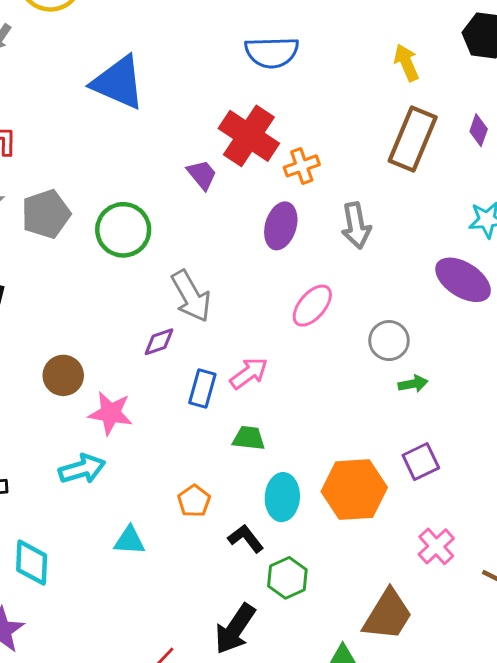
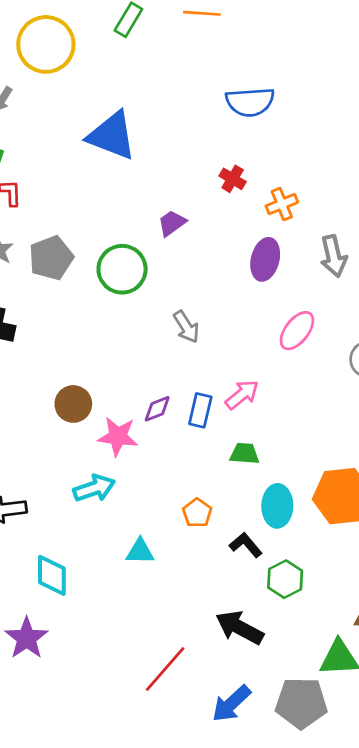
red cross: (249, 136) -> (233, 179), size x0.5
purple trapezoid: (202, 175) -> (172, 223), moved, turned -84
gray arrow: (191, 296) -> (186, 327), size x0.7
purple diamond: (159, 342) -> (157, 409), moved
black arrow: (235, 629) -> (240, 628), turned 87

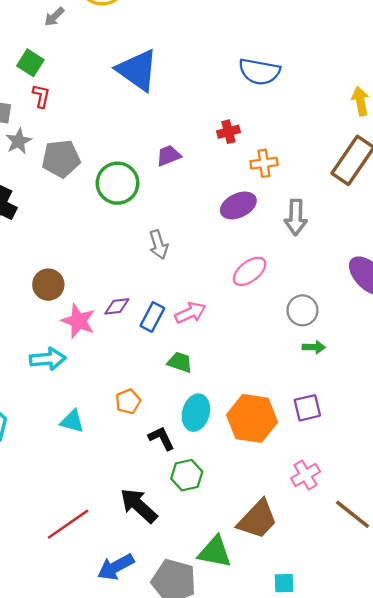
red cross: (233, 179) -> (228, 132), turned 30
purple ellipse: (265, 259) -> (238, 205), turned 36

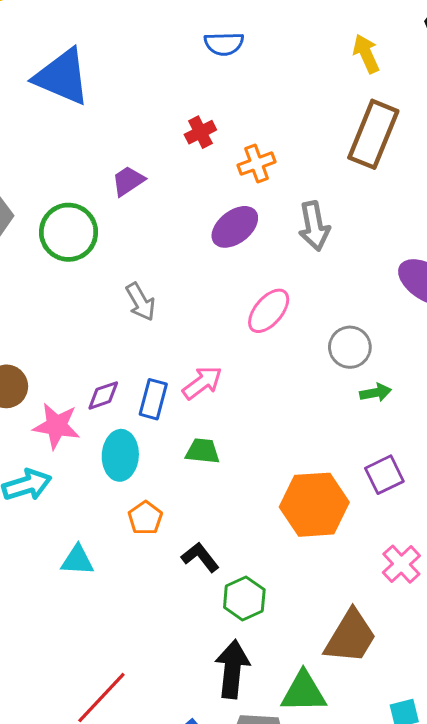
blue semicircle: (259, 72) -> (224, 44), size x0.7
cyan ellipse: (196, 413) -> (120, 455), moved
black arrow: (139, 506) -> (232, 669), moved, turned 66

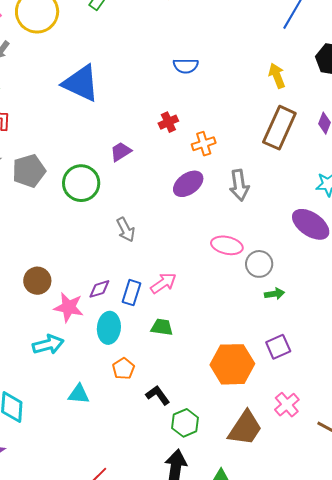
pink ellipse: (269, 311) -> (227, 245), moved, turned 60
brown trapezoid: (351, 637) -> (245, 428), moved

